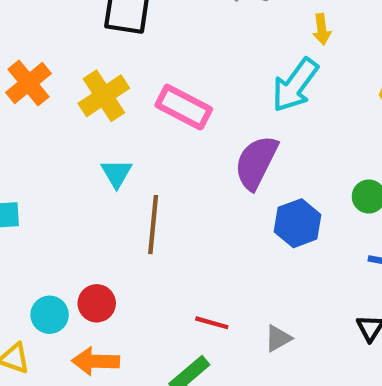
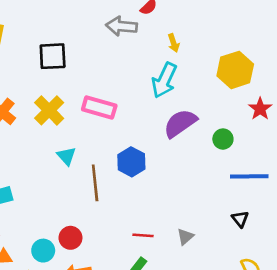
purple semicircle: (256, 162) -> (180, 123), moved, turned 40
blue hexagon: (298, 223) -> (131, 162), moved

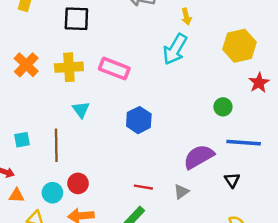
yellow cross: (49, 110) -> (69, 67), turned 36
purple semicircle: (180, 123) -> (199, 157), moved
brown line: (95, 183) -> (56, 145), moved

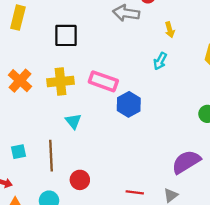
cyan arrow: (175, 49) -> (160, 61), size x0.6
blue hexagon: (139, 120) -> (129, 104), moved
red circle: (78, 183) -> (80, 180), moved

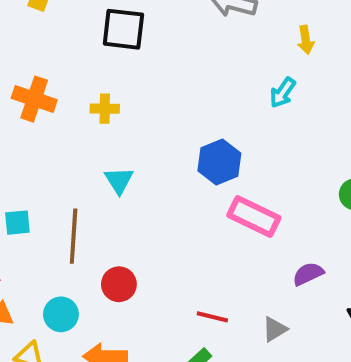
orange cross: (20, 81) -> (34, 99), turned -30
pink rectangle: (103, 81) -> (254, 217), moved
yellow cross: (61, 82) -> (105, 109), size x0.6
purple semicircle: (186, 162) -> (308, 274), size x0.6

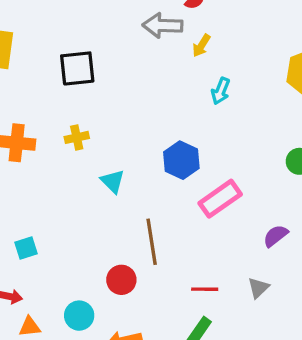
yellow arrow: (306, 40) -> (201, 46), moved, turned 55
cyan triangle: (119, 180) -> (113, 181), moved
pink rectangle: (254, 217) -> (220, 199), turned -48
brown line: (74, 236) -> (152, 242), moved

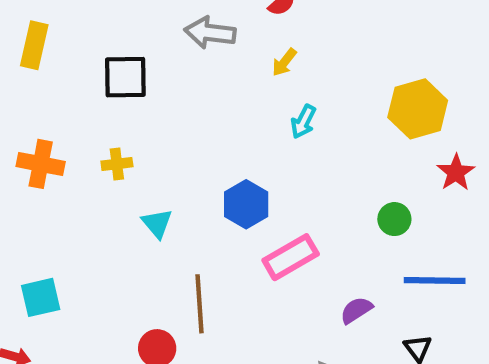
gray arrow: (163, 25) -> (210, 33), moved
cyan square: (26, 248) -> (41, 297), size x1.4

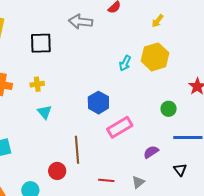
yellow arrow: (284, 62) -> (158, 21), moved
yellow hexagon: (418, 109) -> (155, 57), moved
cyan triangle: (157, 223) -> (45, 112), moved

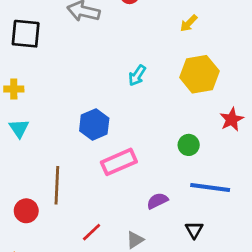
yellow hexagon: (155, 57) -> (199, 74), moved
red line: (106, 180) -> (92, 232), turned -56

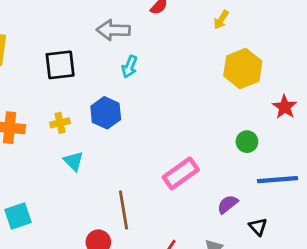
cyan arrow: (137, 75) -> (130, 67), moved
blue hexagon: (94, 124) -> (106, 113), moved
black triangle: (194, 230) -> (258, 227), moved

